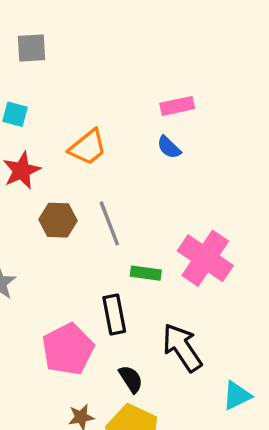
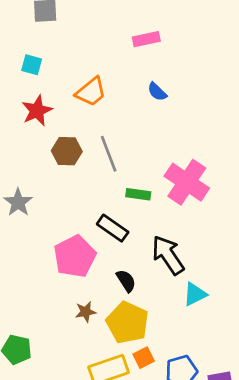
pink rectangle: (177, 106) -> (146, 39), moved
black rectangle: (114, 314) -> (113, 228), turned -44
cyan triangle: (237, 396) -> (195, 294), moved

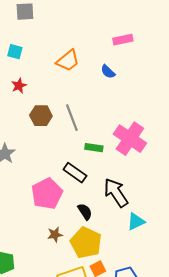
pink rectangle: (146, 39) -> (123, 40), moved
orange trapezoid: (91, 92) -> (68, 61), moved
red star: (37, 111) -> (19, 86), size x0.7

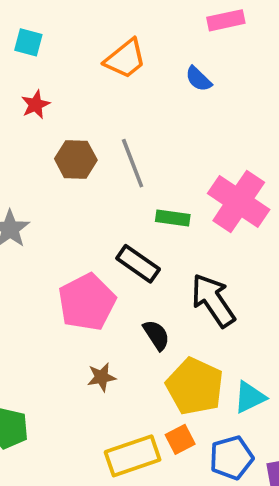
cyan triangle: (136, 222) -> (250, 397), moved
yellow pentagon: (86, 243) -> (195, 386), moved

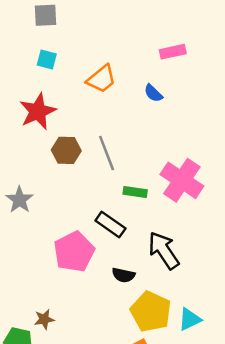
cyan square: (28, 42) -> (47, 59), moved
red star: (36, 105) -> (38, 111), size x1.8
black semicircle: (156, 335) -> (123, 275), turned 135
brown star: (101, 377) -> (44, 319), moved

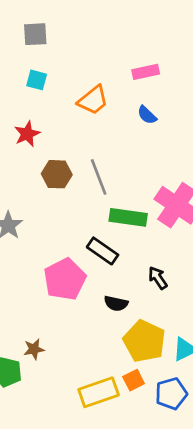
pink rectangle: (173, 52) -> (146, 72), moved
red star: (38, 111) -> (27, 134), size x0.7
green rectangle: (135, 192) -> (128, 217), size x1.5
black arrow: (164, 250) -> (158, 278), size x0.6

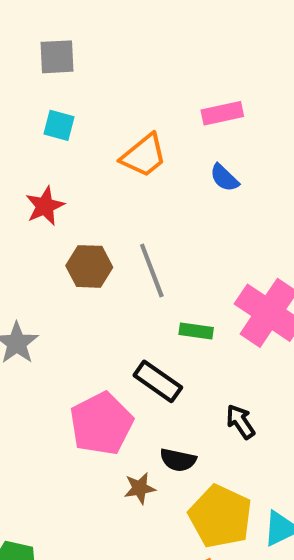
green rectangle: (128, 217) -> (196, 331), size x0.6
brown star: (34, 349) -> (140, 488), moved

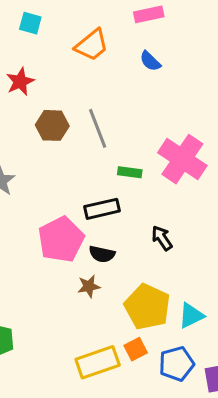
black rectangle: (158, 381) -> (102, 209), turned -48
black semicircle: (178, 460) -> (102, 254), moved

